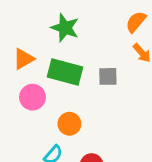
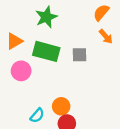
green star: (65, 28) -> (46, 17), turned 30
orange circle: (69, 124) -> (61, 106), moved

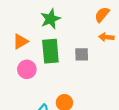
orange arrow: (106, 37) -> (106, 37), turned 136
green rectangle: (46, 51) -> (50, 51), turned 70

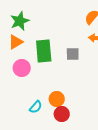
green star: (50, 19) -> (20, 21), moved

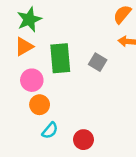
gray square: (73, 54) -> (98, 62), turned 32
orange circle: (57, 99) -> (40, 105), moved

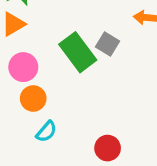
green rectangle: (60, 58) -> (78, 52), moved, turned -32
red circle: (83, 140) -> (108, 148), moved

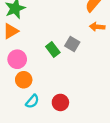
green rectangle: (78, 52) -> (53, 49), size x0.6
red circle: (108, 148) -> (60, 102), moved

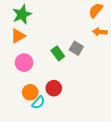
orange circle: (24, 80) -> (30, 92), moved
red circle: (60, 102) -> (54, 88), moved

